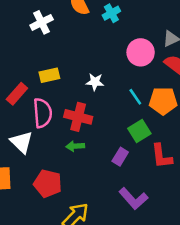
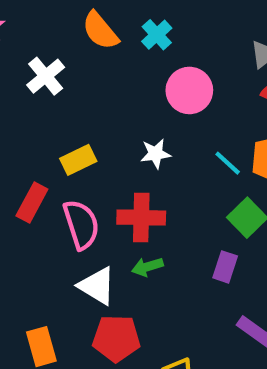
pink circle: (141, 52) -> (189, 90), moved
white triangle: (21, 142) -> (97, 286), moved

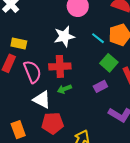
white star: (156, 154) -> (64, 36), size x1.5
yellow rectangle: (78, 160) -> (19, 44), moved, turned 42
purple rectangle: (225, 267) -> (100, 86), turned 48

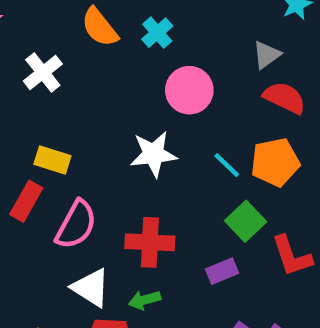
red cross: (60, 66) -> (150, 242), moved
pink semicircle: (32, 72) -> (76, 225), turned 45
green arrow: (64, 89) -> (144, 300), moved

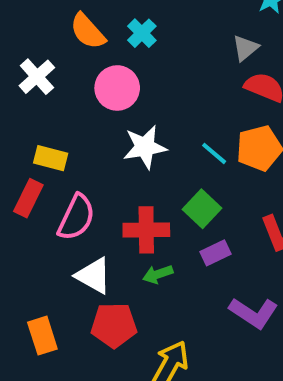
pink circle: (189, 90) -> (117, 88), moved
green square: (246, 221) -> (202, 209), moved
green arrow: (144, 300) -> (158, 274), moved

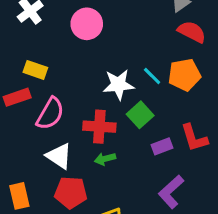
white star: (145, 147) -> (118, 85), moved
red rectangle: (28, 198) -> (17, 97), turned 40
purple rectangle: (215, 253) -> (162, 146), moved
purple L-shape: (254, 313) -> (171, 192), turned 100

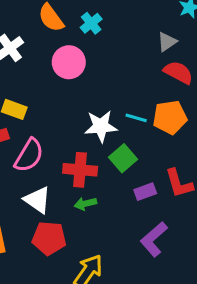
cyan line: (152, 76) -> (136, 118), turned -30

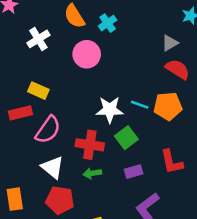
purple rectangle: (145, 192) -> (134, 172), moved

